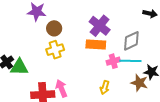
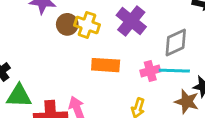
orange rectangle: (96, 44) -> (106, 65), moved
yellow cross: (55, 50) -> (87, 25), moved, turned 36
green triangle: (19, 67) -> (19, 96), moved

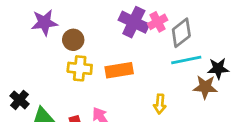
yellow cross: (87, 25) -> (80, 68), moved
pink cross: (150, 71) -> (158, 22), moved

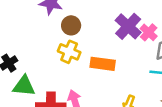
pink cross: (158, 22) -> (149, 32), turned -36

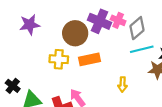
brown circle: (71, 25) -> (75, 33), moved, size x1.5

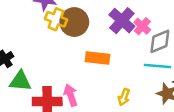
brown circle: (75, 33) -> (74, 22), moved
yellow cross: (59, 59) -> (56, 19), moved

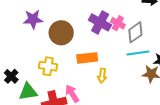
yellow cross: (56, 19) -> (48, 66), moved
yellow arrow: (124, 97) -> (102, 76), moved

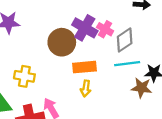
brown circle: (61, 33) -> (62, 42), moved
orange rectangle: (87, 58) -> (85, 67), moved

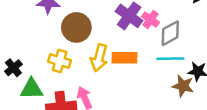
brown circle: (62, 42) -> (76, 27), moved
yellow arrow: (86, 88) -> (99, 58), moved, size x1.5

